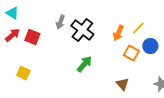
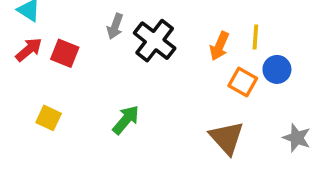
yellow line: (138, 28) -> (255, 37), turned -40
green arrow: (84, 64) -> (126, 120), moved
brown triangle: (122, 84) -> (227, 138), size x1.5

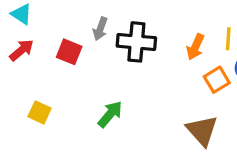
black cross: (155, 41) -> (136, 42), turned -33
red square: (65, 53) -> (69, 52), moved
orange square: (243, 82) -> (217, 80), turned 30

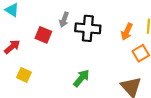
red arrow: (22, 50) -> (12, 47), moved
green arrow: (110, 114) -> (81, 78), moved

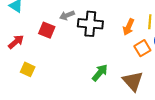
gray arrow: (64, 20) -> (67, 15), turned 48
green arrow: (81, 78) -> (100, 73), moved

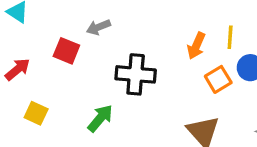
black cross: (90, 24) -> (136, 74), moved
green arrow: (100, 73) -> (100, 118), moved

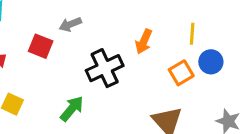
orange arrow: (196, 46) -> (144, 42), moved
black cross: (136, 74) -> (105, 68), turned -30

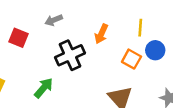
gray arrow: (70, 24) -> (54, 20), moved
orange square: (181, 73) -> (131, 59), turned -30

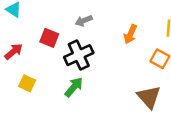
black cross: (70, 55) -> (79, 55), moved

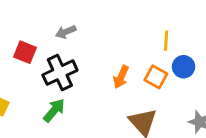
orange arrow: (130, 34) -> (121, 77), moved

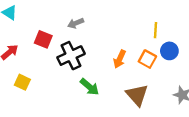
green arrow: (54, 110) -> (90, 87), moved, turned 90

